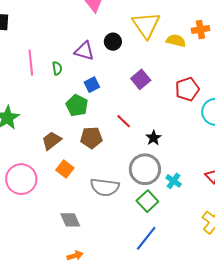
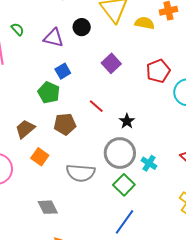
green semicircle: (57, 68) -> (18, 29), moved, turned -32

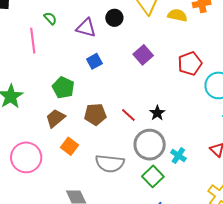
green pentagon: (49, 93) -> (63, 88), moved
red line: (96, 106) -> (128, 115), moved

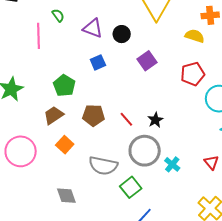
yellow semicircle: (177, 15) -> (195, 36), moved
black circle: (114, 18) -> (122, 34), moved
green square: (153, 176) -> (131, 187), moved

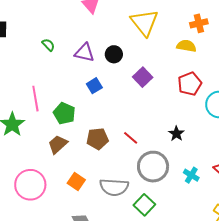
pink line: (39, 36) -> (35, 99), moved
black star: (155, 120) -> (176, 134), moved
orange square: (65, 145) -> (76, 181), moved
cyan cross: (172, 164) -> (191, 175), moved

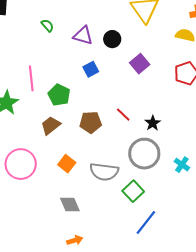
black star: (176, 134) -> (153, 123), moved
red line: (131, 138) -> (123, 115), moved

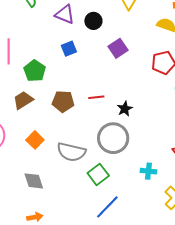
red line: (123, 115) -> (96, 97), turned -56
cyan cross: (182, 165) -> (148, 171), moved, turned -35

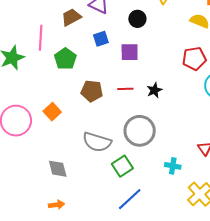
black circle: (93, 21) -> (137, 19), moved
purple square: (118, 48) -> (130, 52), moved, turned 30
brown trapezoid: (23, 100) -> (71, 17), moved
black star: (125, 109) -> (154, 90), moved
orange square: (35, 140) -> (52, 112), moved

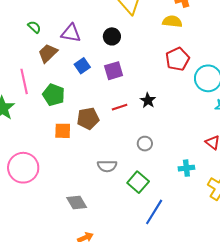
orange square: (52, 112) -> (63, 131), moved, turned -30
gray circle: (140, 131) -> (145, 144), size x0.5
gray semicircle: (97, 142) -> (107, 166), size x0.7

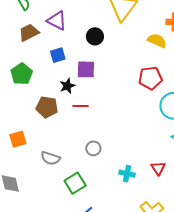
black star: (148, 100) -> (67, 86), moved
orange square: (63, 131) -> (18, 139), moved, turned -36
cyan cross: (186, 168) -> (127, 174), moved

